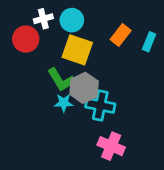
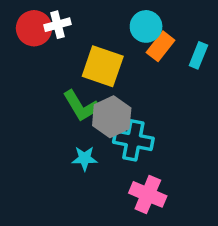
cyan circle: (72, 20) -> (146, 26), moved
red circle: (26, 39) -> (34, 28), moved
cyan star: (64, 103) -> (85, 158), moved

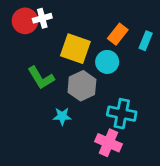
cyan circle: (146, 26) -> (107, 62), moved
green L-shape: (81, 106) -> (41, 78), moved
cyan cross: (133, 140) -> (122, 114), moved

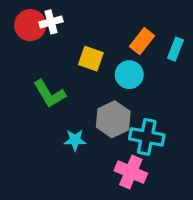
yellow square: (75, 49) -> (91, 59), size x0.7
gray hexagon: (82, 86) -> (113, 119), moved

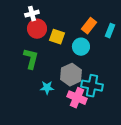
red circle: (30, 25) -> (37, 29), moved
green L-shape: (49, 94) -> (31, 59), turned -135
pink cross: (131, 172) -> (77, 98), moved

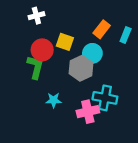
red circle: (37, 29) -> (42, 50), moved
gray hexagon: (71, 75) -> (81, 68), moved
pink cross: (77, 98) -> (88, 112), turned -36

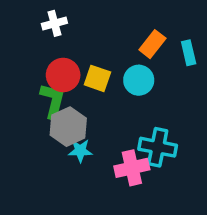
cyan rectangle: (126, 35) -> (189, 53), turned -35
yellow square: (65, 42) -> (97, 78), moved
gray hexagon: (81, 68) -> (68, 127), moved

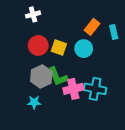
green L-shape: (53, 101) -> (58, 76), moved, turned 145
cyan star: (80, 151) -> (34, 102), moved
pink cross: (132, 168) -> (73, 89), moved

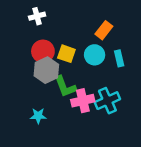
cyan rectangle: (114, 32) -> (119, 58), moved
gray hexagon: (41, 76) -> (46, 70), moved
cyan cross: (95, 89) -> (107, 101), turned -35

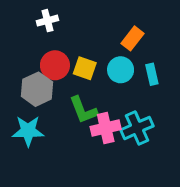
gray hexagon: (46, 70) -> (37, 89), moved
cyan star: (38, 116) -> (28, 131), moved, size x1.5

